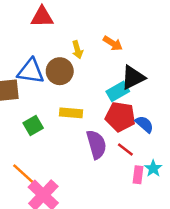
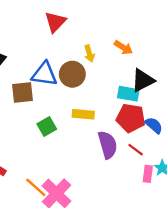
red triangle: (42, 17) -> (55, 22), turned -45
cyan rectangle: (118, 91) -> (128, 94), turned 40
orange line: (23, 174) -> (36, 187), moved

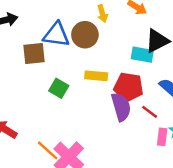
red pentagon: (131, 118) -> (128, 87), moved
green square: (47, 127) -> (59, 88), turned -30

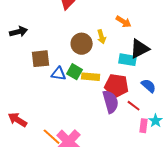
yellow arrow: (102, 14) -> (102, 37), moved
blue triangle: (56, 35) -> (59, 74), moved, size x0.7
green square: (59, 88) -> (75, 72), moved

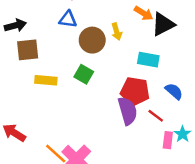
black triangle: (140, 49) -> (163, 24), moved
brown square: (41, 59) -> (28, 50), moved
blue triangle: (59, 74) -> (68, 19), moved
yellow rectangle: (91, 77) -> (46, 80), moved

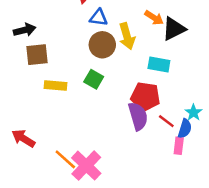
blue triangle: (68, 19) -> (99, 18), moved
yellow arrow: (117, 32) -> (127, 36), size x1.5
blue semicircle: (174, 91) -> (185, 129), moved, turned 66
cyan star: (183, 134) -> (193, 113), moved

